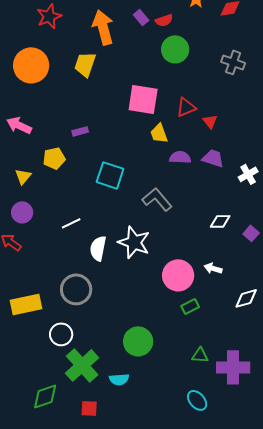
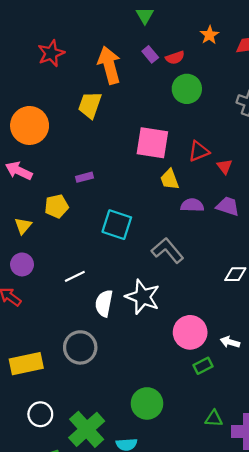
orange circle: (31, 65) -> (30, 125), moved
white arrow: (213, 268) -> (230, 342), moved
white circle: (61, 334) -> (40, 414), moved

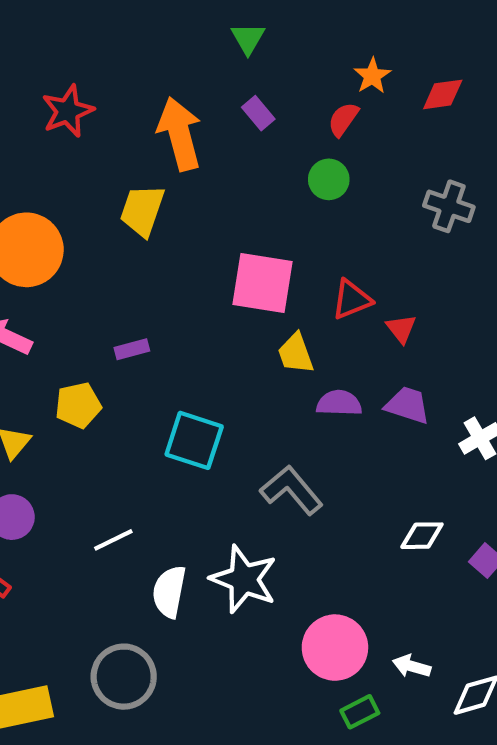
red semicircle: (175, 58) -> (343, 119), moved, turned 144
green circle: (187, 89) -> (329, 179), size x0.7

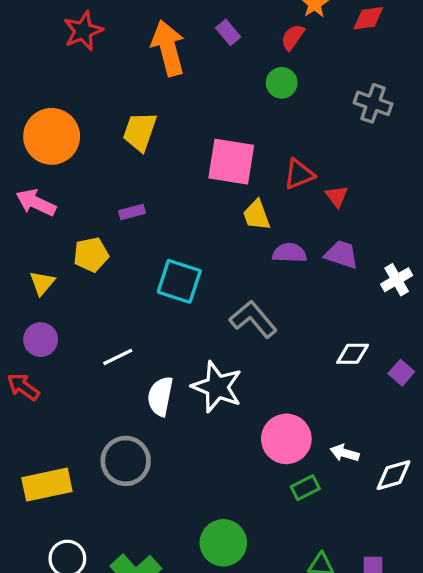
yellow trapezoid: (142, 210) -> (140, 132), moved

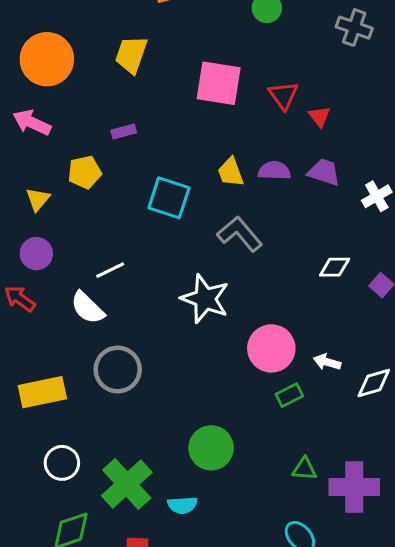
red triangle: (299, 174) -> (283, 95), turned -44
yellow trapezoid: (256, 215) -> (231, 172), moved
white semicircle: (160, 396) -> (88, 308), moved, turned -57

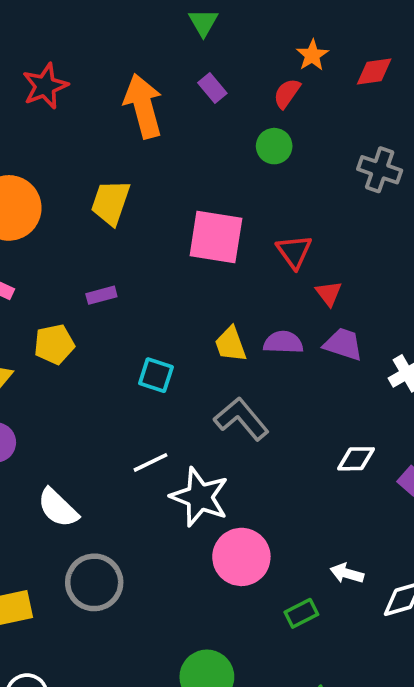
red triangle: (320, 116) -> (329, 293), moved
cyan square: (169, 198) -> (156, 375), size x0.7
white line: (110, 270) -> (151, 462), moved
pink circle: (271, 348) -> (241, 557), moved

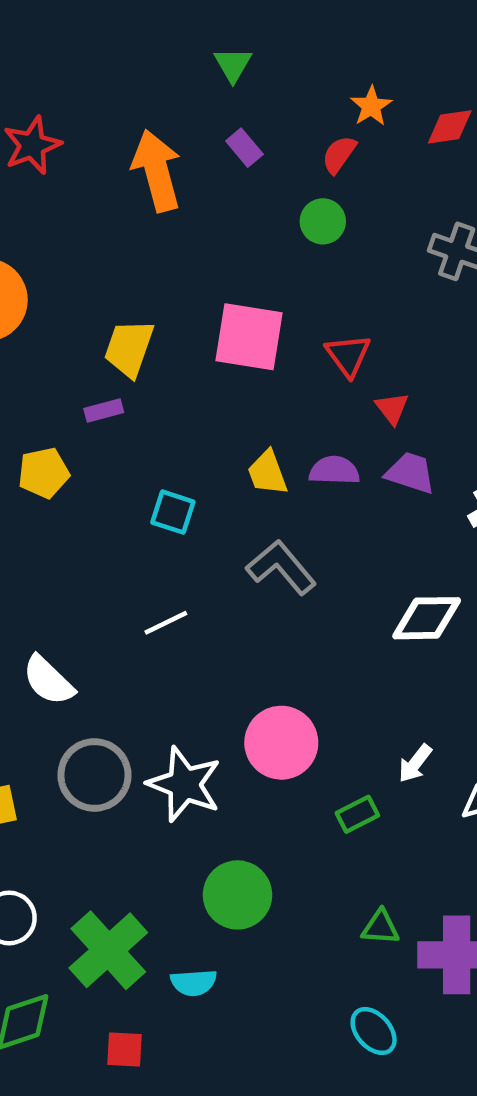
yellow trapezoid: (111, 202) -> (129, 348), moved
white diamond: (356, 459) -> (427, 618), size x1.4
white star: (200, 497) -> (184, 784), moved
white arrow: (347, 573) -> (415, 763), turned -68

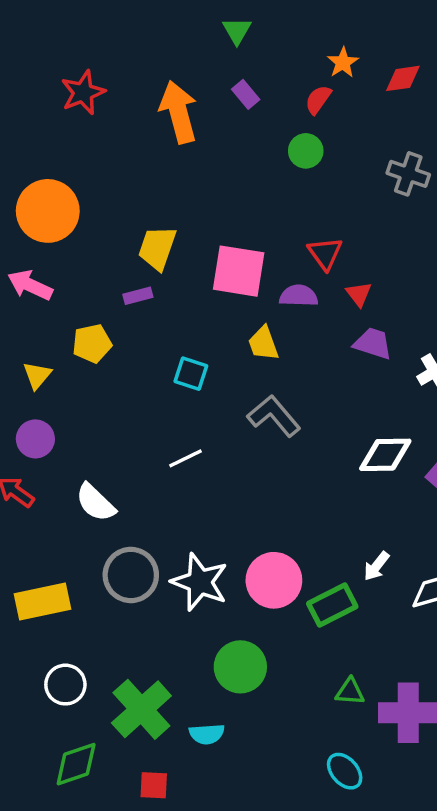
pink square: (249, 337) -> (239, 271), moved
purple semicircle: (334, 471) -> (299, 296), moved
pink circle: (281, 743) -> (274, 580), moved
green rectangle: (357, 814) -> (332, 605), size x1.5

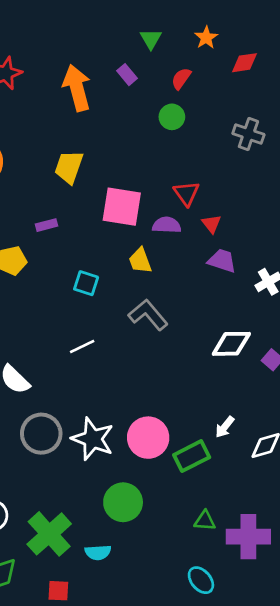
green triangle: (237, 31) -> (151, 39), moved
orange star: (343, 63) -> (206, 38), moved
yellow trapezoid: (157, 248) -> (69, 167), moved

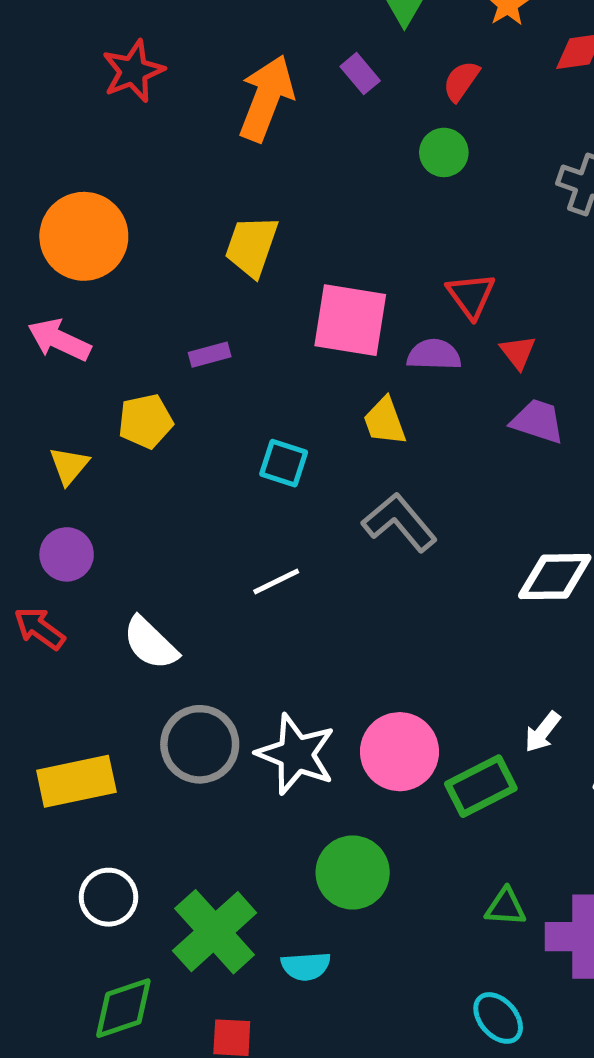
orange arrow: (77, 88) -> (266, 98), turned 36

